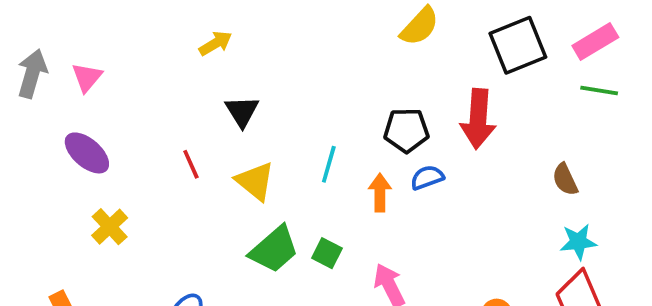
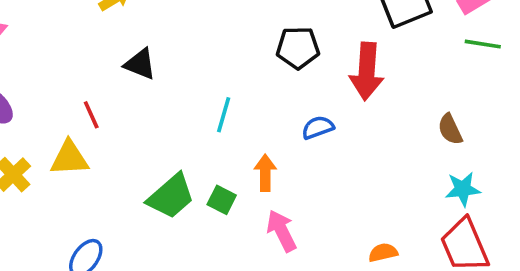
black triangle: (242, 111) -> (140, 64), turned -36
black pentagon: (406, 130) -> (298, 48), moved
yellow triangle: (255, 181) -> (69, 158), moved, turned -42
orange arrow: (380, 193) -> (265, 173), moved

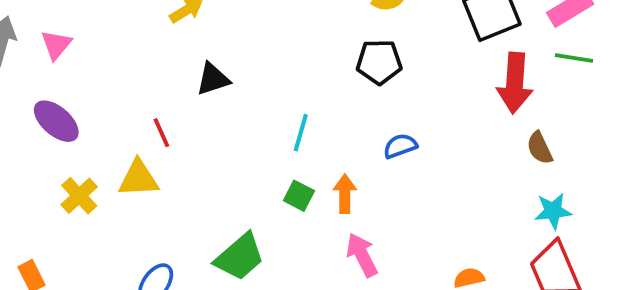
black triangle: (140, 64) -> (213, 79), turned -40
red arrow: (367, 71) -> (515, 83), moved
green trapezoid: (171, 196) -> (240, 257), moved
green square: (222, 200) -> (299, 196), moved

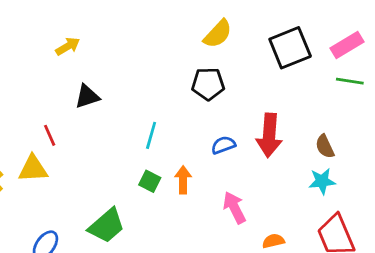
red arrow: (515, 83) -> (269, 135), moved
cyan star: (553, 211) -> (322, 181), moved
pink arrow: (362, 255) -> (234, 208), moved

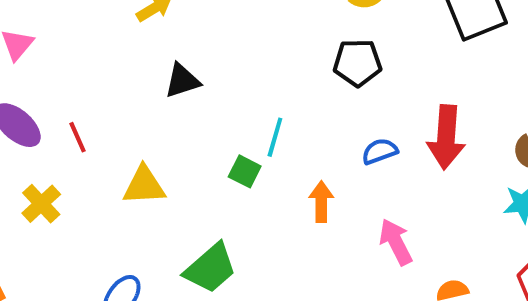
red line: (50, 135) -> (78, 137), moved
yellow triangle: (33, 169) -> (144, 186), moved
green square: (150, 181) -> (245, 171), moved

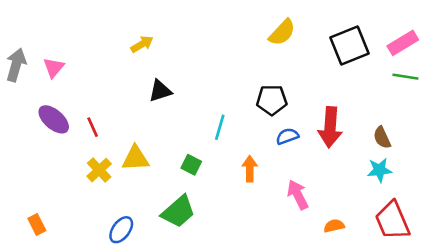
black pentagon: (358, 63) -> (272, 100), moved
green square: (245, 171) -> (191, 165), moved
yellow cross: (41, 204) -> (99, 170), moved

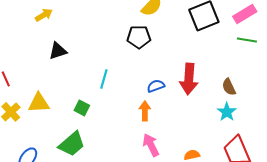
black pentagon: (272, 100) -> (139, 37), moved
orange arrow: (250, 169) -> (145, 111), moved
cyan star: (379, 170) -> (227, 112), turned -30
pink arrow: (298, 195) -> (151, 145), moved

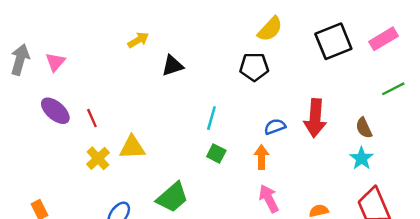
green line: (247, 40) -> (393, 89), moved, turned -36
black triangle: (58, 51) -> (172, 66), moved
green square: (82, 108) -> (216, 153), moved

